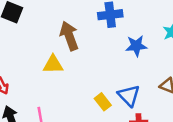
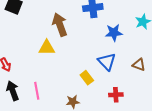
blue triangle: (129, 96) -> (107, 62), moved

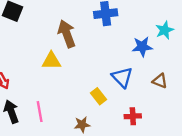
blue star: (114, 33) -> (142, 47), moved

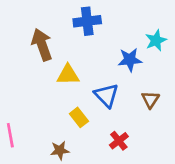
yellow triangle: (51, 61) -> (68, 75), moved
brown triangle: (160, 81) -> (150, 100), turned 42
red cross: (133, 116) -> (119, 141), turned -35

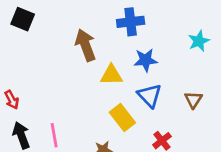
blue star: (130, 60) -> (146, 60), moved
yellow rectangle: (79, 117) -> (122, 117), size x1.4

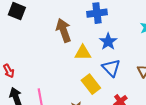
blue star: (146, 60) -> (108, 42), turned -30

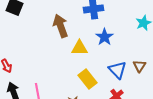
blue triangle: (111, 68) -> (118, 70), moved

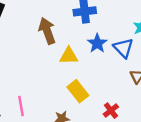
blue triangle: (118, 70) -> (123, 48), moved

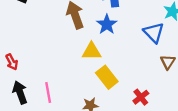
blue star: (97, 43) -> (107, 24), moved
yellow triangle: (69, 56) -> (92, 51), moved

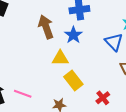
pink line: (48, 92) -> (23, 94), turned -60

